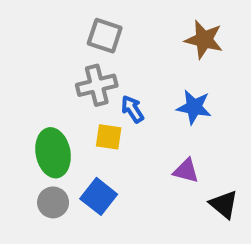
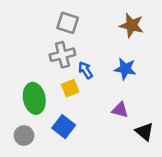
yellow square: (109, 137) -> (70, 88), turned -30
gray circle: (53, 202) -> (24, 136), moved

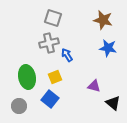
blue star: (125, 69) -> (108, 48), moved
yellow square: (70, 88) -> (55, 77), moved

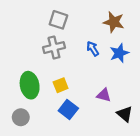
blue star: (108, 48) -> (119, 53), turned -30
blue arrow: (67, 55) -> (93, 49), moved
blue square: (50, 99) -> (68, 110), moved

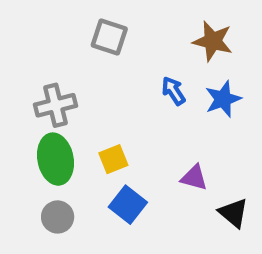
gray cross: (54, 48) -> (55, 105), moved
gray circle: (21, 117) -> (58, 217), moved

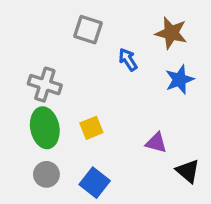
blue arrow: (173, 91) -> (128, 60), moved
gray cross: (55, 105) -> (45, 85), turned 32
blue square: (128, 205) -> (95, 183), moved

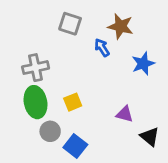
brown star: (171, 33) -> (121, 26), moved
gray cross: (45, 85) -> (36, 68), turned -30
gray circle: (46, 174) -> (50, 131), moved

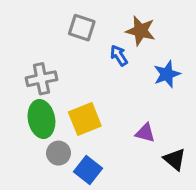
yellow square: (73, 102) -> (85, 119), size x1.5

